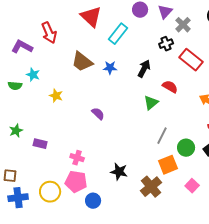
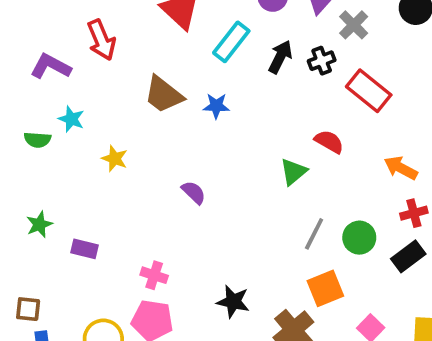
black arrow: (144, 69) -> (280, 57), moved
green circle: (186, 148) -> (359, 238), moved

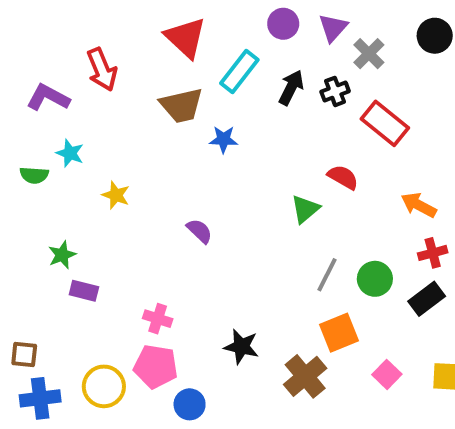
brown trapezoid: (164, 95) -> (182, 105), moved, turned -51
green star: (39, 224) -> (62, 255), moved

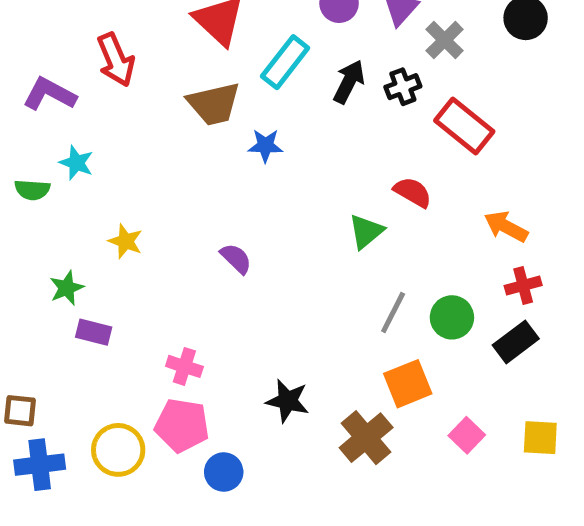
yellow star: (116, 195) -> (126, 241), moved

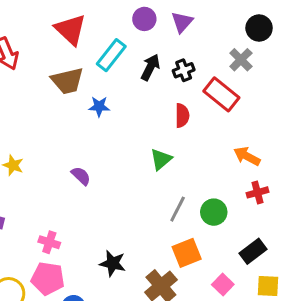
gray cross: (445, 40) -> (241, 60), moved
red semicircle: (413, 192) -> (182, 116), moved, turned 60
black rectangle: (516, 342) -> (253, 251), moved

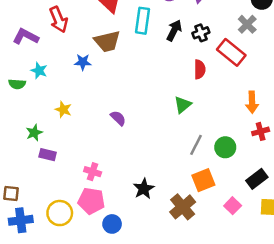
cyan rectangle: (111, 55) -> (142, 21), turned -30
blue star: (99, 106) -> (83, 62), moved
orange arrow: (247, 156) -> (252, 102), turned -120
black star: (113, 263) -> (144, 189), turned 30

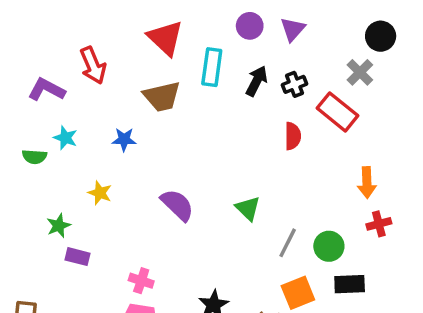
blue star: (83, 62) -> (124, 139), moved
green triangle: (183, 105) -> (248, 208), moved, turned -36
purple semicircle: (118, 118) -> (177, 205), size x1.5
black rectangle: (257, 179) -> (350, 284), moved, turned 35

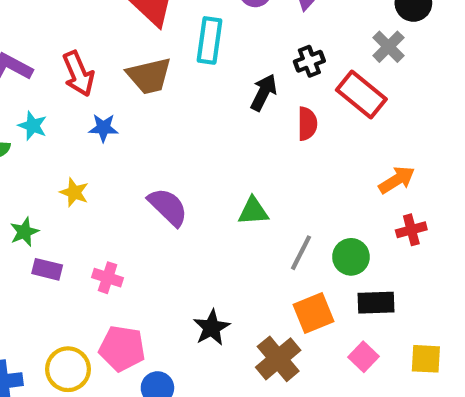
red arrow: (93, 65) -> (78, 74), moved
black arrow: (257, 81) -> (264, 92), moved
orange arrow: (367, 183) -> (397, 180), turned -120
green triangle: (248, 208) -> (253, 211), turned -48
pink cross: (141, 281) -> (108, 278), moved

